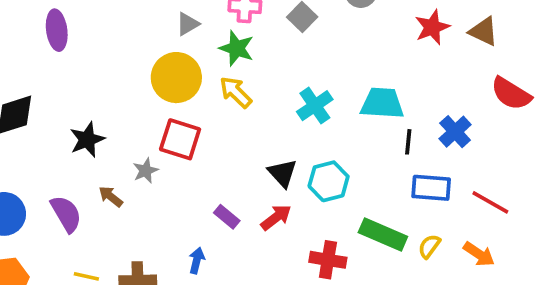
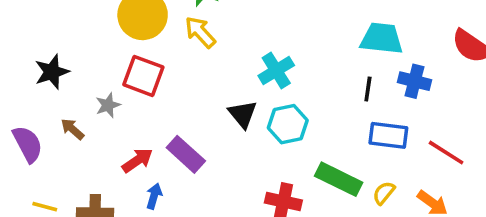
cyan trapezoid: (382, 103) -> (382, 39), moved
cyan cross: (315, 106) -> (276, 71), moved
blue cross: (455, 132) -> (415, 81), turned -36
purple rectangle: (227, 217) -> (186, 154), size x1.5
red arrow: (276, 217) -> (137, 160), moved

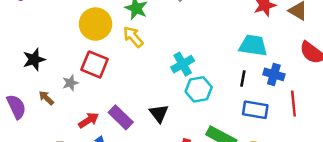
black triangle: (243, 114) -> (159, 113), moved
cyan hexagon: (288, 124) -> (199, 89), moved
red line: (446, 153) -> (293, 103), moved, turned 50

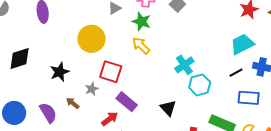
yellow circle: (95, 24) -> (91, 39), moved
cyan trapezoid: (253, 45) -> (242, 44), turned -30
black line: (243, 79) -> (236, 73), turned 56
purple rectangle: (121, 117) -> (127, 102), moved

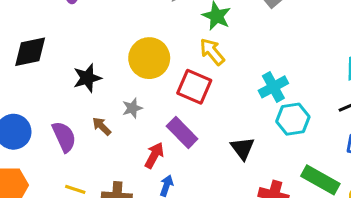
yellow circle: (91, 39) -> (149, 58), moved
red square: (111, 72) -> (194, 87), moved
red arrow: (110, 119) -> (154, 155), turned -30

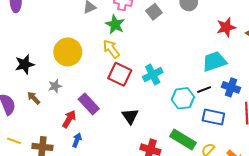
red square: (194, 87) -> (120, 74), moved
cyan hexagon: (293, 119) -> (183, 98), moved

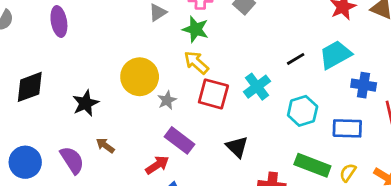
gray star: (55, 86) -> (167, 100), moved
black line: (204, 90) -> (296, 59), moved
red arrow: (69, 119) -> (157, 165), turned 36

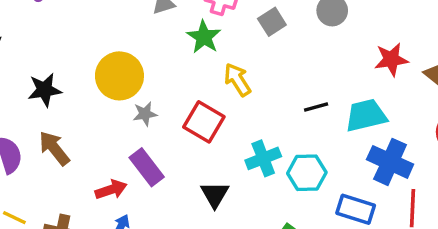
yellow arrow: (196, 62) -> (237, 80), moved
blue cross: (364, 85) -> (390, 162), size x1.4
cyan cross: (257, 87) -> (263, 158), moved
brown arrow: (105, 145) -> (54, 148), size x1.5

